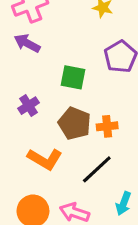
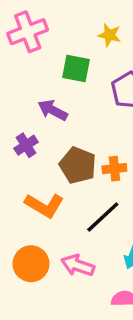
purple arrow: (27, 43) -> (53, 110), moved
green square: (73, 77) -> (76, 68), moved

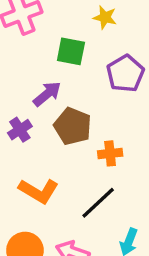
purple arrow: (53, 110) -> (47, 94), turned 112
brown pentagon: (78, 165) -> (73, 126), moved

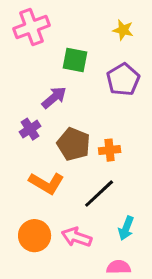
yellow star: (105, 17) -> (123, 30), moved
brown pentagon: (73, 126) -> (74, 144), moved

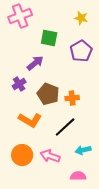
cyan arrow: (126, 228) -> (83, 150), turned 56

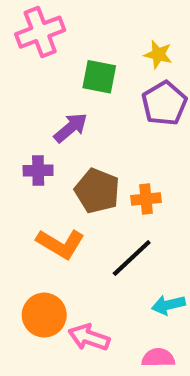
yellow star: (81, 18) -> (158, 54), moved
purple cross: (19, 84) -> (38, 170), turned 32
pink arrow: (50, 156) -> (89, 337), moved

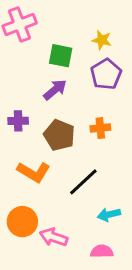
purple arrow: (71, 128) -> (55, 90), moved
orange cross: (146, 199) -> (100, 128), moved

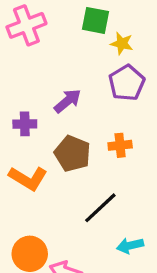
green square: (61, 56) -> (95, 20), moved
purple cross: (18, 121) -> (25, 124), moved
orange L-shape: (34, 172) -> (28, 178), moved

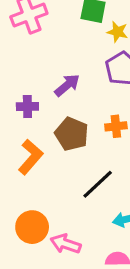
orange L-shape: (28, 178) -> (31, 157), turned -80

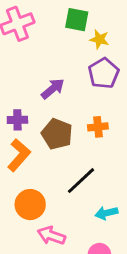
purple cross: (27, 107) -> (17, 120), moved
orange circle: (32, 227) -> (30, 205), moved

